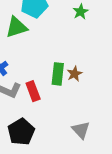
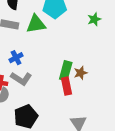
red rectangle: (33, 91) -> (67, 86), moved

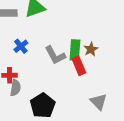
gray L-shape: (21, 79) -> (55, 55), moved, turned 40

